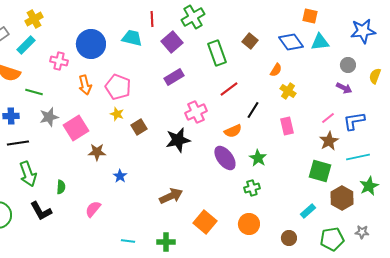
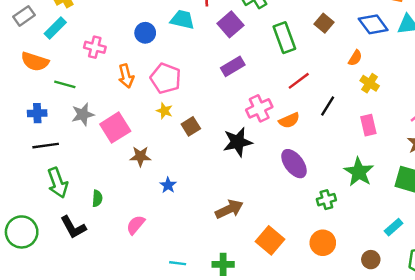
blue circle: (91, 44) -> (145, 33), moved, size x0.6
orange semicircle: (233, 131) -> (289, 120), moved
green star: (258, 158) -> (359, 172), moved, size x1.4

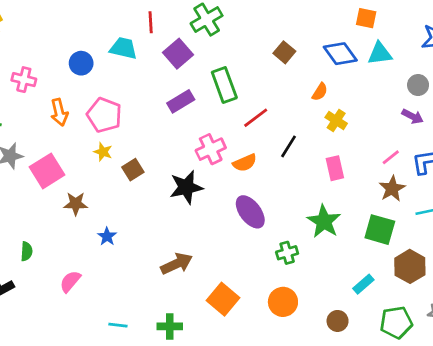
green rectangle: (284, 38) -> (224, 85), moved

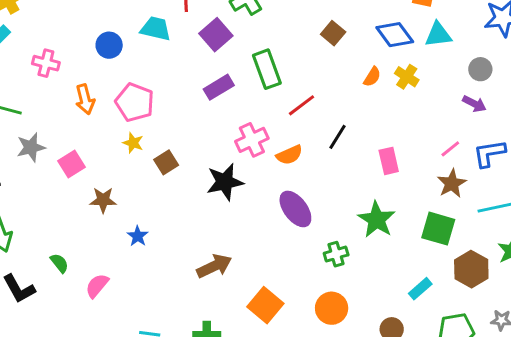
yellow cross: (336, 120) -> (407, 77), moved
pink square: (47, 171) -> (71, 164), size x0.7
green semicircle: (27, 251) -> (59, 263), moved, turned -42

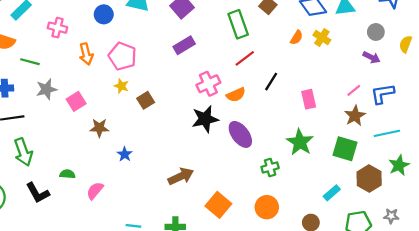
green rectangle: (267, 69) -> (238, 24), moved
black star: (225, 182) -> (205, 119), moved
green semicircle: (59, 263) -> (67, 174), turned -48

